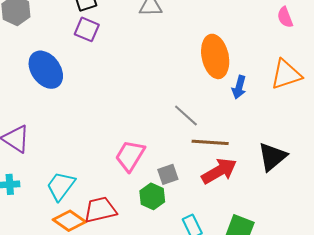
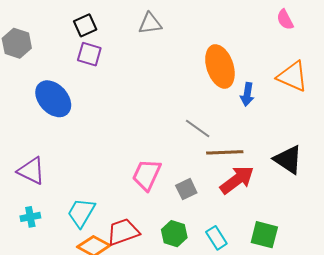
orange triangle: (286, 74) -> (292, 76), turned 48
black triangle: (272, 157) -> (288, 160), turned -40
green hexagon: (152, 196) -> (174, 234), moved

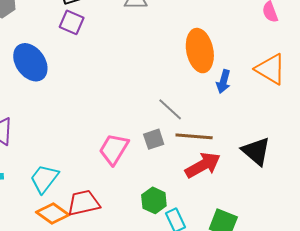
gray square: (186, 189) -> (154, 139), moved
green hexagon: (174, 234) -> (154, 200), moved

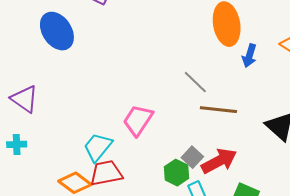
gray square: (154, 139) -> (192, 157), moved, turned -30
red arrow: (203, 165) -> (219, 161), moved
cyan trapezoid: (44, 179) -> (98, 147), moved

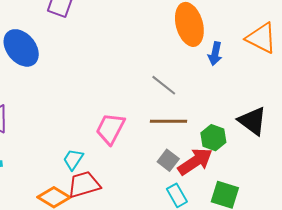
brown line: (218, 110) -> (169, 121), moved
cyan trapezoid: (98, 147) -> (73, 159), size x0.7
green hexagon: (177, 173) -> (213, 138), moved

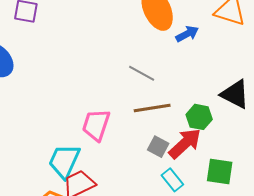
blue arrow: (215, 54) -> (187, 34), turned -120
cyan trapezoid: (73, 159) -> (64, 161), size x1.6

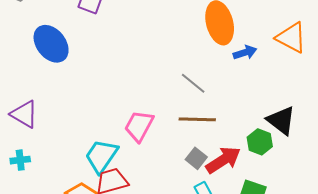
green hexagon: (199, 117) -> (260, 142), moved

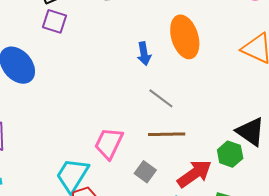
blue arrow: (245, 52) -> (144, 54), moved, turned 100
gray square: (196, 158) -> (145, 172), moved

